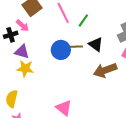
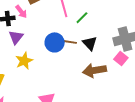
purple triangle: (22, 52) -> (16, 37), turned 42
yellow star: (25, 69) -> (24, 61), moved, turned 30

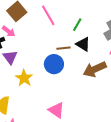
green line: (82, 18) -> (77, 25), moved
blue circle: (55, 42) -> (54, 64), moved

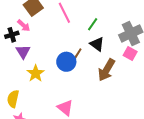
brown line: (63, 48) -> (77, 55), moved, turned -56
brown arrow: (95, 69) -> (106, 70), turned -40

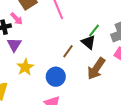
green line: (93, 24) -> (94, 30), moved
blue circle: (66, 62) -> (56, 77), moved

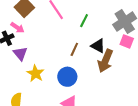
green line: (94, 30) -> (84, 21), moved
black triangle: (88, 42) -> (98, 46), moved

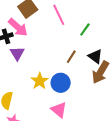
pink arrow: (17, 28) -> (18, 27), size x1.5
yellow star: (35, 73) -> (40, 81), moved

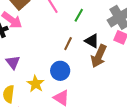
purple triangle: (17, 53) -> (13, 62), moved
yellow star: (40, 81) -> (36, 84), moved

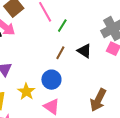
green line: (79, 15) -> (62, 26), moved
brown arrow: (99, 56) -> (98, 100), moved

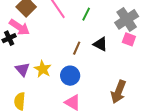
green line: (62, 26) -> (86, 14), moved
yellow star: (26, 92) -> (43, 69), moved

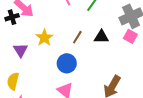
black triangle: (100, 44) -> (101, 37), turned -35
yellow star: (43, 69) -> (44, 38), moved

